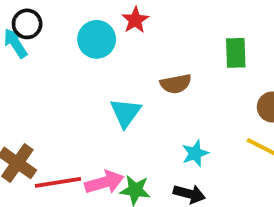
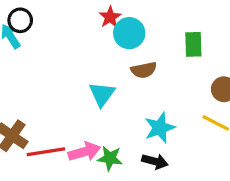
cyan circle: (97, 39) -> (129, 33), moved
cyan star: (195, 153) -> (160, 128), size x1.4

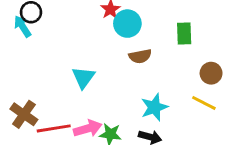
cyan triangle: (102, 94) -> (83, 77), moved

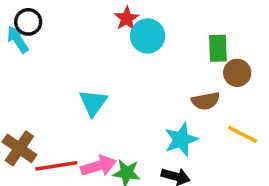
brown semicircle: (140, 56) -> (206, 101), moved
brown circle: (211, 73) -> (237, 73), moved

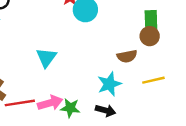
green rectangle: (218, 48) -> (151, 20), moved
yellow line: (242, 134) -> (153, 80), turned -40

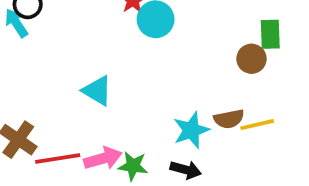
green rectangle: (151, 20) -> (270, 34), moved
brown semicircle: (127, 56) -> (229, 119), moved
cyan triangle: (46, 58) -> (97, 91), turned -35

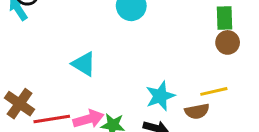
brown circle: (251, 59) -> (228, 42), moved
brown semicircle: (229, 119) -> (197, 111), moved

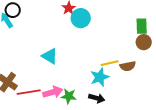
yellow line: (214, 91) -> (110, 63), moved
brown semicircle: (197, 111) -> (128, 66), moved

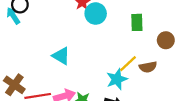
green rectangle: (142, 26) -> (137, 22), moved
yellow line: (110, 63) -> (128, 64), turned -30

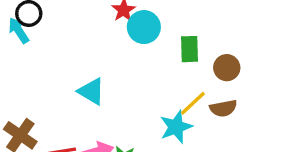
green rectangle: (137, 22) -> (190, 49), moved
brown circle: (166, 40) -> (227, 68), moved

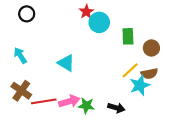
cyan arrow: (19, 30) -> (20, 55), moved
cyan star: (176, 127) -> (140, 85), moved

